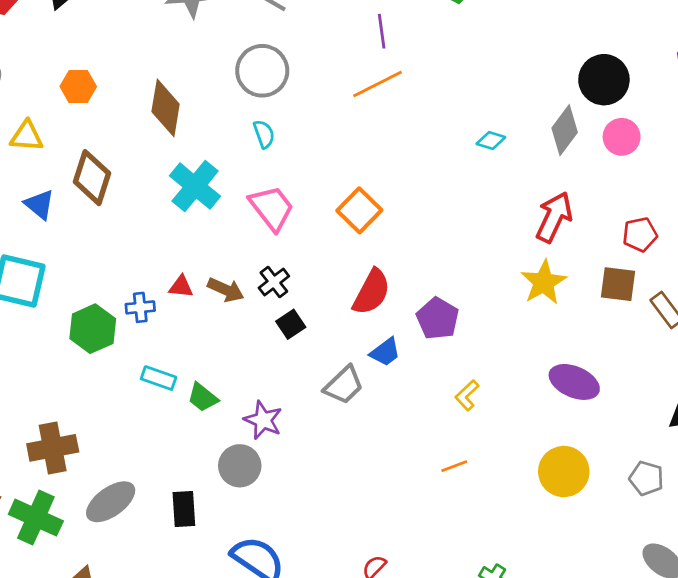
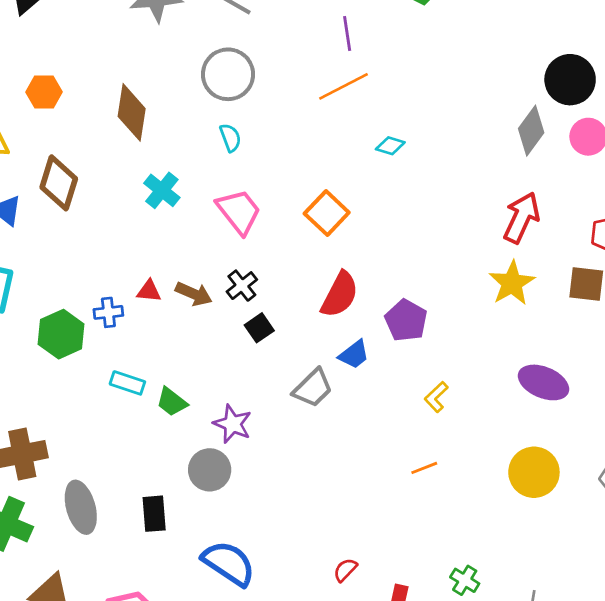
cyan diamond: (491, 141) -> (390, 146), moved
cyan cross: (195, 186) -> (162, 190), size x0.7
gray ellipse: (111, 502) -> (81, 507), turned -69

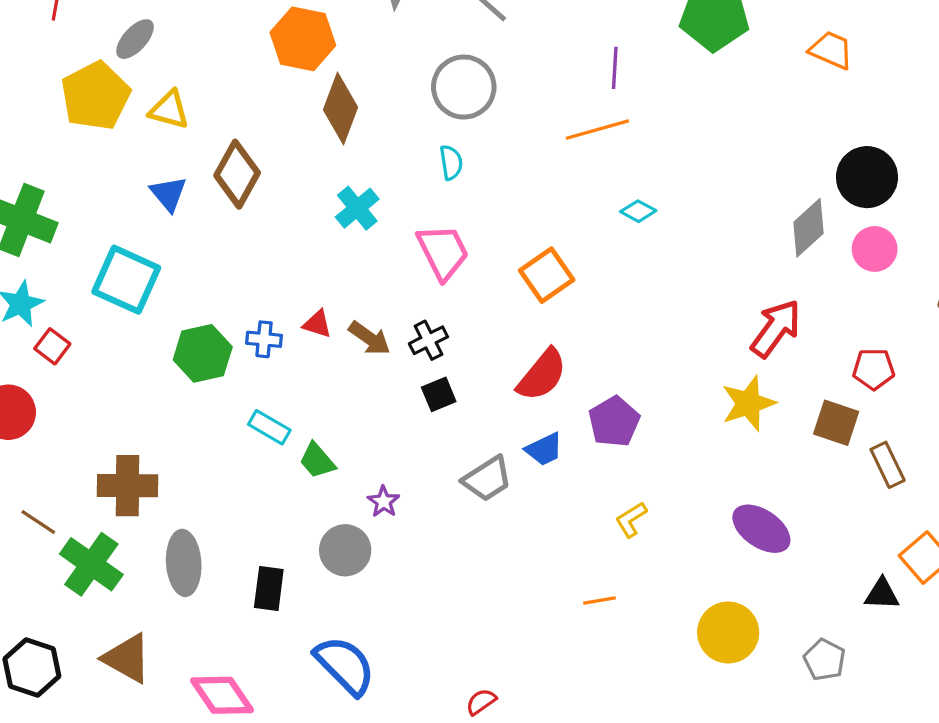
orange hexagon: (44, 92) -> (303, 39), moved, size x1.5
purple star: (233, 424) -> (384, 502), size x0.7

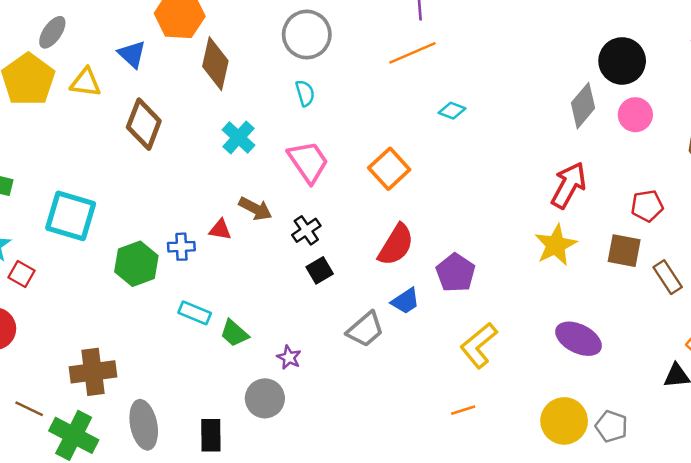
blue triangle: (168, 194) -> (132, 54), moved
brown arrow: (370, 338) -> (255, 209), moved
yellow L-shape: (631, 520) -> (479, 345), size x1.6
gray pentagon: (825, 660) -> (611, 426), moved

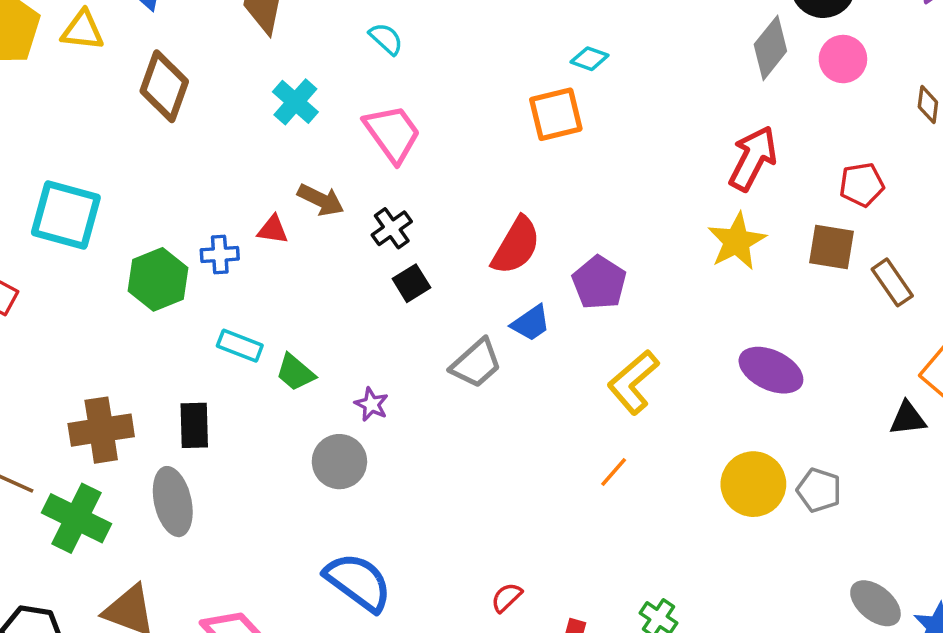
cyan semicircle: (305, 93) -> (386, 39), turned -30
orange square: (389, 169) -> (556, 114), moved, turned 30
orange line: (463, 410) -> (614, 472), turned -30
black rectangle: (211, 435) -> (194, 425), moved

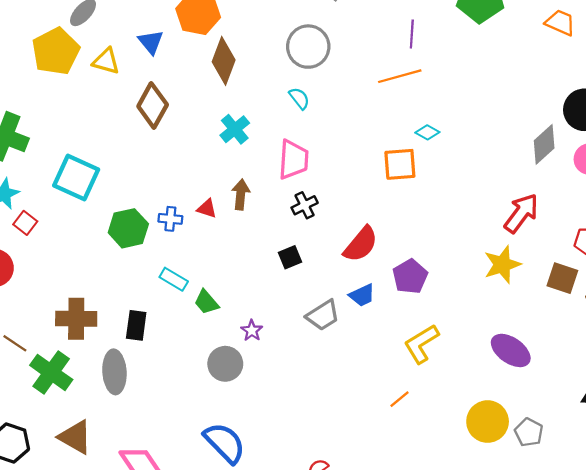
pink trapezoid: (392, 133) -> (293, 160), turned 30
brown arrow: (321, 200) -> (241, 194), turned -120
black cross: (392, 228) -> (305, 205), moved

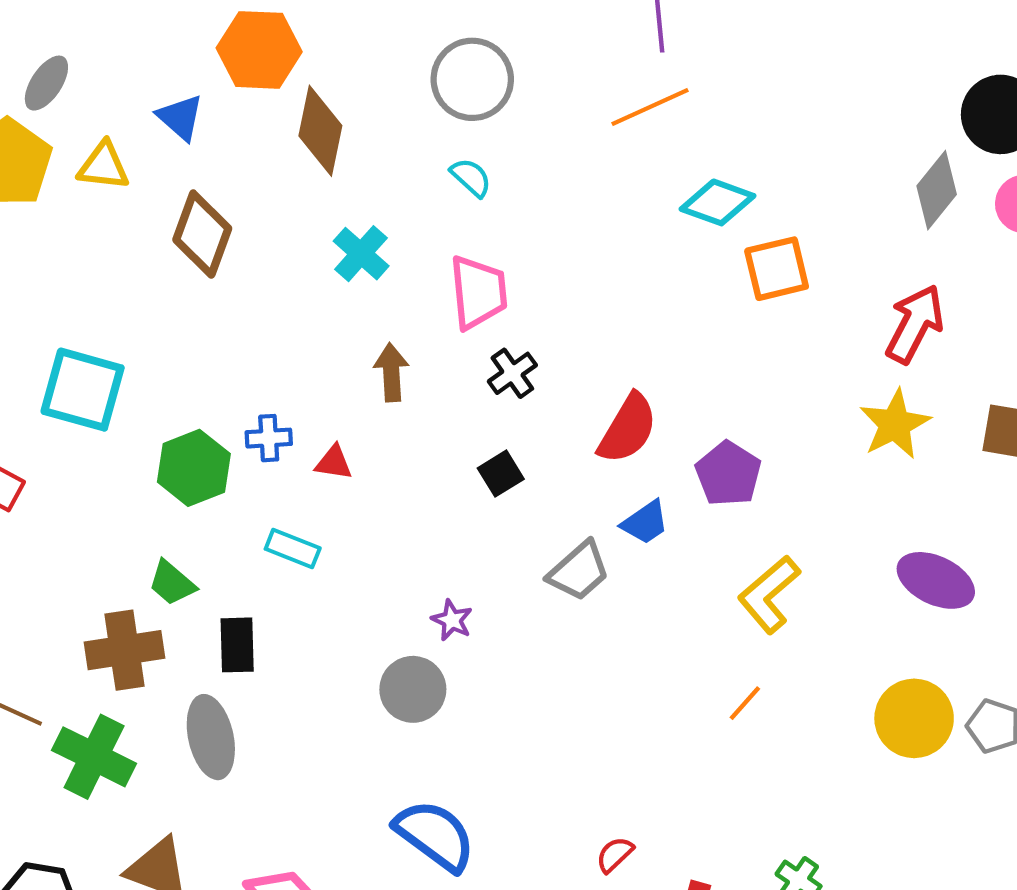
cyan diamond: (427, 132) -> (718, 202), size x1.6
orange square: (400, 164) -> (777, 269), moved
red triangle: (207, 209) -> (334, 463), moved
green trapezoid: (206, 302) -> (172, 583), moved

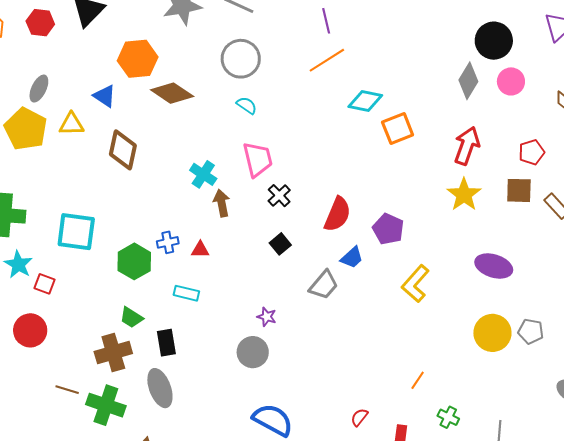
brown diamond: (320, 131) -> (172, 93), turned -60
cyan cross: (361, 254) -> (203, 174), moved
orange line: (745, 703) -> (418, 380), moved

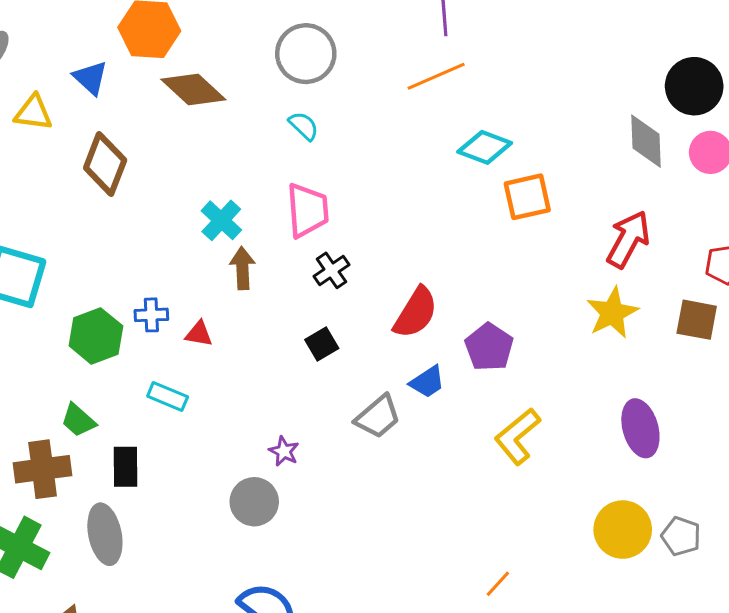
gray diamond: (468, 81) -> (646, 141), turned -42
purple ellipse: (494, 266) -> (640, 428), turned 48

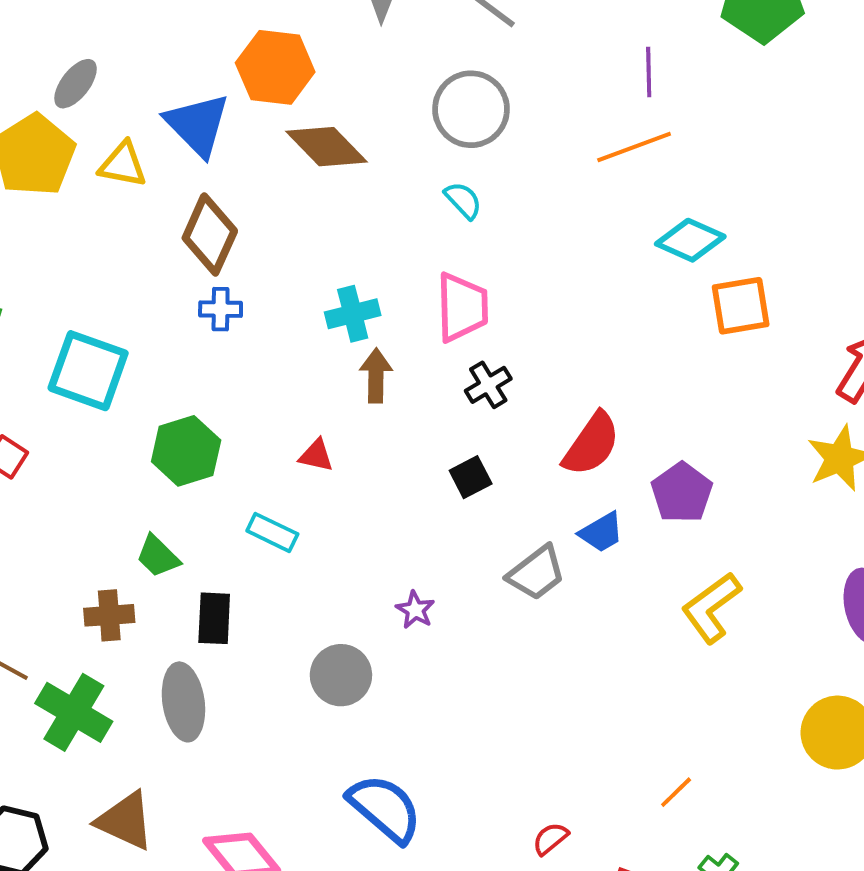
blue triangle: (90, 78) -> (197, 125), size x1.5
cyan cross: (221, 220) -> (353, 314), turned 30
blue cross: (151, 315) -> (221, 309), moved
brown cross: (43, 469) -> (109, 615), size x0.7
gray circle: (254, 502) -> (341, 675), moved

